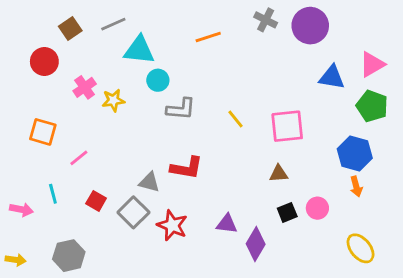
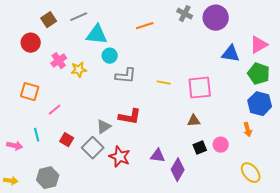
yellow line: (235, 119) -> (164, 83), turned -40
blue hexagon: (355, 154) -> (260, 104), moved
gray triangle: (149, 182) -> (104, 127), turned -49

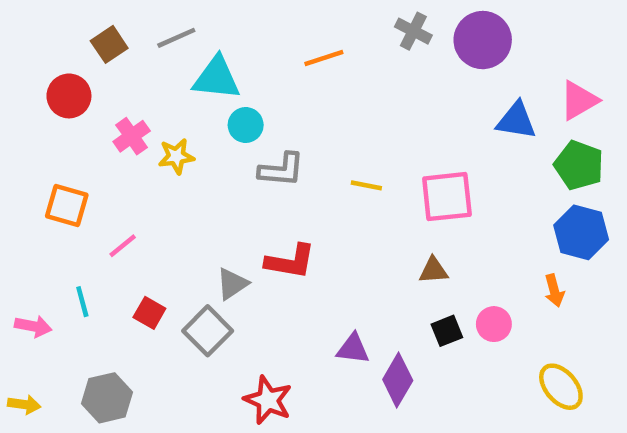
red star: (120, 157) -> (268, 400), moved

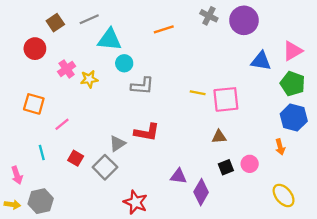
yellow line: (366, 185) -> (198, 93), moved
pink arrow: (33, 326) -> (17, 175), moved, turned 60
gray hexagon: (107, 398) -> (41, 201), moved

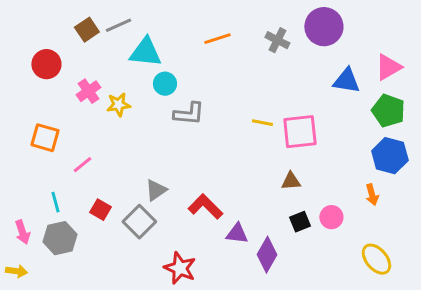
gray cross: (209, 16) -> (277, 40), moved
brown square: (55, 23) -> (87, 30), moved
red L-shape: (147, 132) -> (205, 207), moved, turned -145
gray hexagon: (41, 201) -> (60, 238), moved

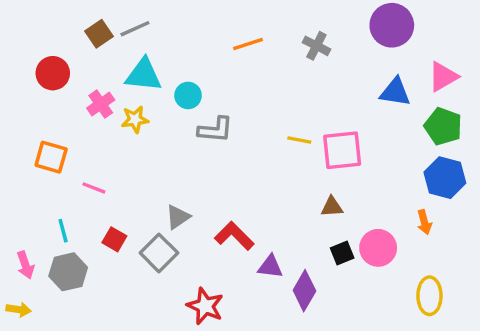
purple circle: (324, 27) -> (392, 25), moved
cyan triangle: (145, 52) -> (144, 75), moved
pink line: (82, 165) -> (94, 188), turned 60
pink circle: (331, 217) -> (378, 248), size x1.4
yellow ellipse: (376, 259) -> (429, 296), turned 40

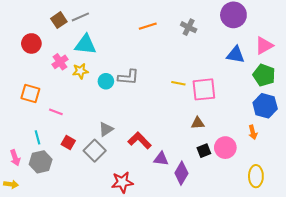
cyan circle: (188, 95) -> (106, 81), moved
red star: (205, 306) -> (122, 182), turned -30

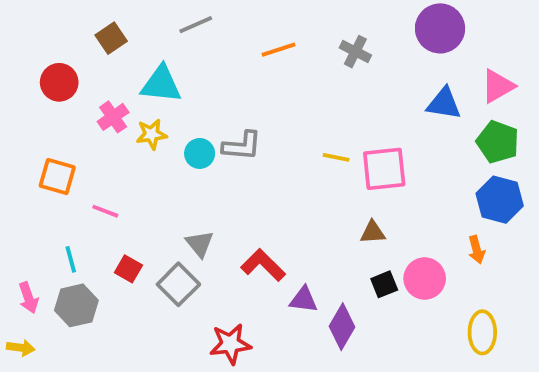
gray line: (80, 17) -> (196, 25), moved
gray triangle: (106, 129) -> (200, 244), turned -35

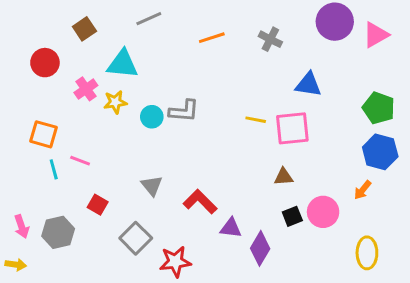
pink triangle: (498, 86) -> (376, 35), moved
blue triangle: (444, 103) -> (308, 85), moved
orange arrow: (477, 250) -> (363, 190), turned 54
cyan line: (71, 259) -> (54, 169), moved
gray square: (178, 284) -> (136, 238), moved

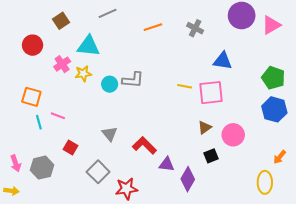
brown triangle: (284, 177) -> (205, 127), turned -32
orange arrow: (363, 190) -> (280, 157), moved
pink circle: (323, 212) -> (233, 135), moved

